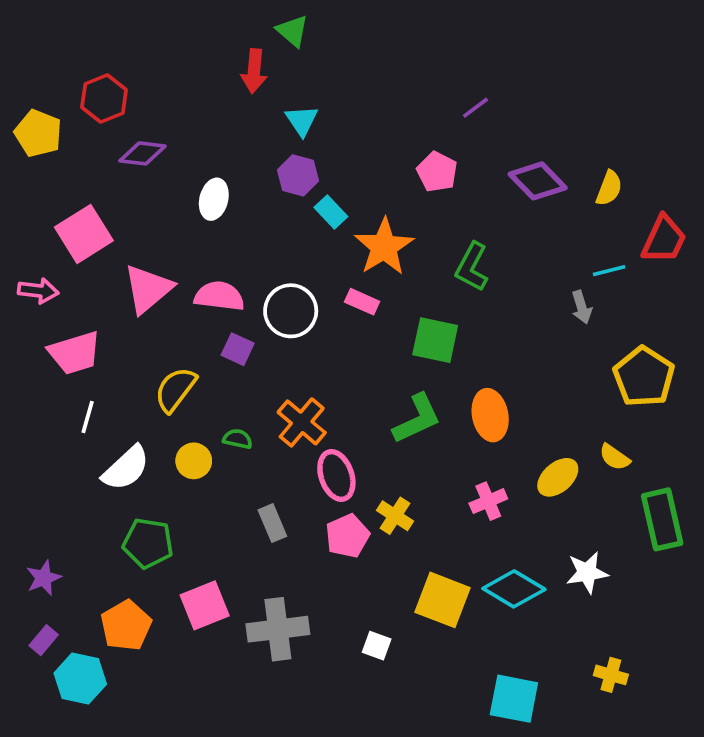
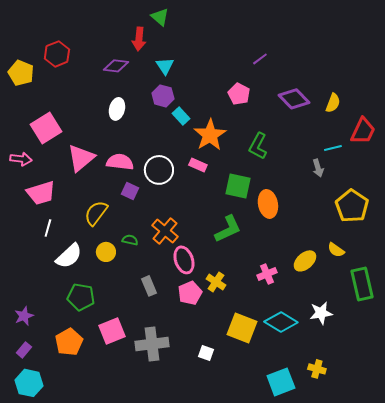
purple diamond: (142, 153) -> (116, 66), moved
orange ellipse: (490, 415) -> (268, 204), moved
yellow cross: (611, 675) -> (317, 369), moved
cyan hexagon: (80, 679) -> (29, 383), moved
cyan square: (514, 699) -> (281, 382), turned -32

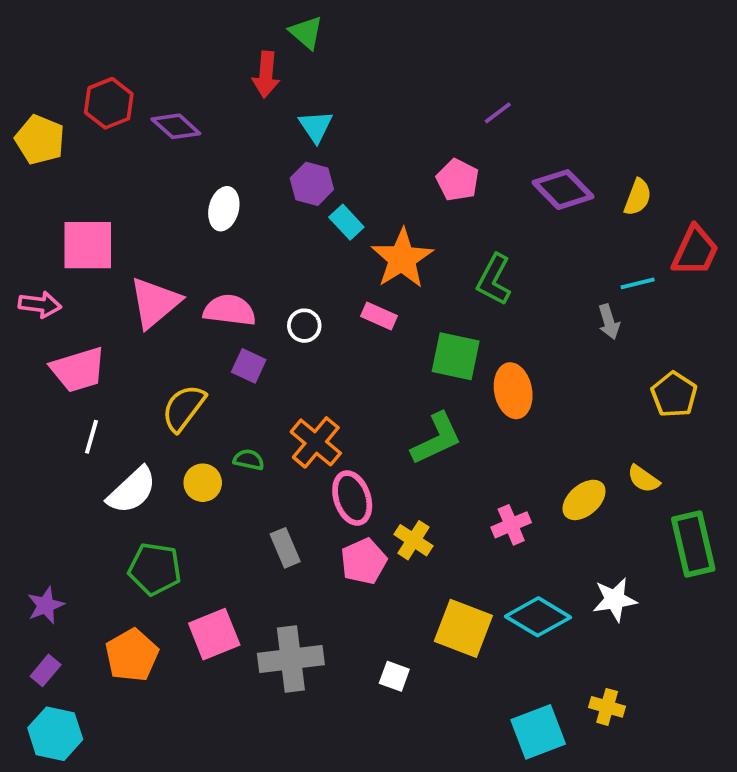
purple diamond: (116, 66) -> (176, 126), moved, turned 35
pink square: (46, 128) -> (88, 245), turned 32
white circle: (159, 170) -> (304, 326), size x0.6
yellow pentagon: (352, 206) -> (674, 395), size x0.7

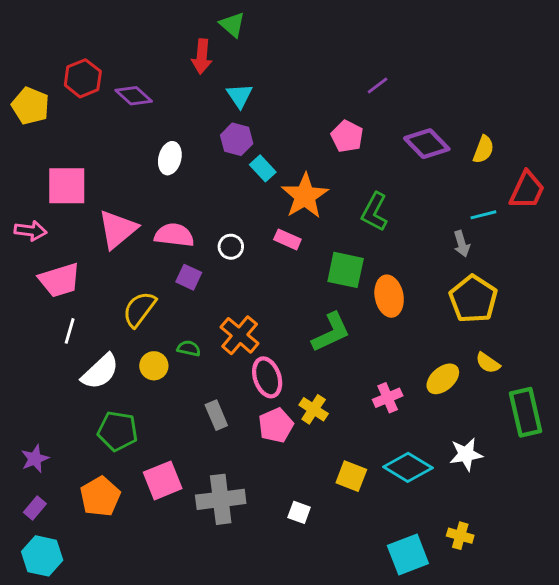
yellow pentagon: (674, 395) -> (473, 299), moved, size x1.4
yellow square: (463, 628) -> (351, 476), size x0.7

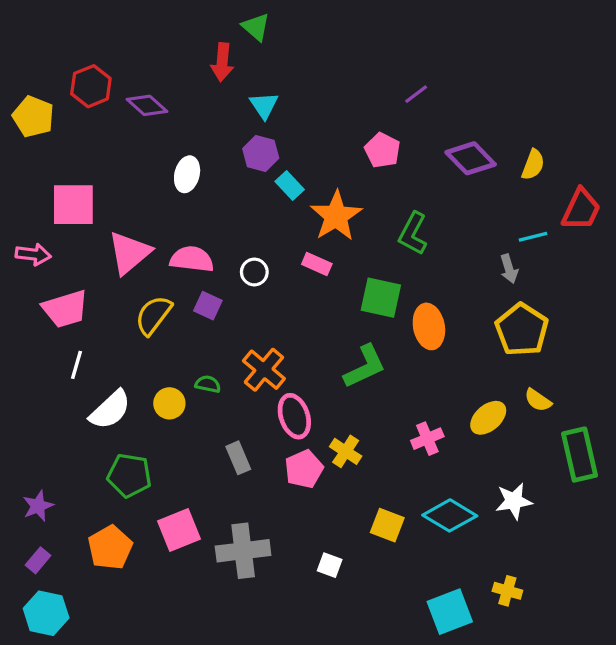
yellow semicircle: (139, 309) -> (153, 315), moved

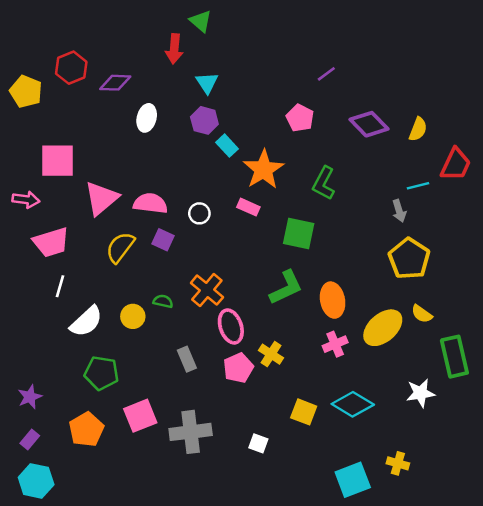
purple diamond: (147, 105) -> (115, 83), turned -40
white ellipse: (187, 174) -> (147, 118), moved
orange ellipse: (429, 326) -> (333, 300), moved
yellow ellipse: (488, 418) -> (383, 328), size x1.4
white star: (514, 501) -> (420, 393), moved

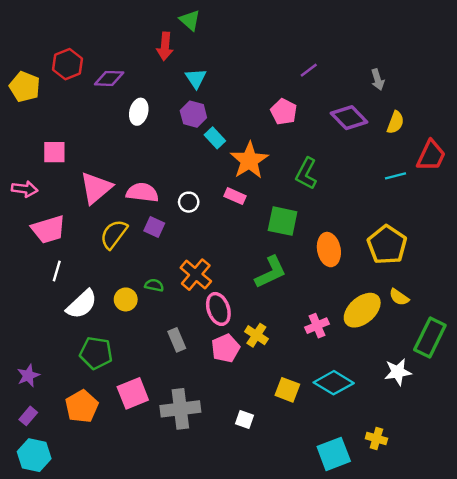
pink square: (57, 161) -> (54, 152), size x0.7
gray arrow: (399, 211) -> (378, 80), moved
orange ellipse: (333, 300) -> (329, 250), moved
green rectangle: (454, 357) -> (430, 338), turned 39

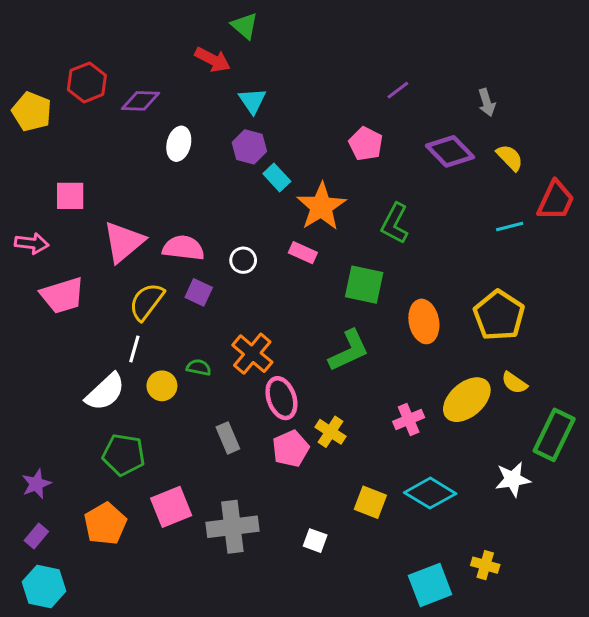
red arrow: (165, 46) -> (213, 60), turned -68
yellow semicircle: (395, 122) -> (510, 158), turned -65
white line: (57, 271) -> (134, 349), moved

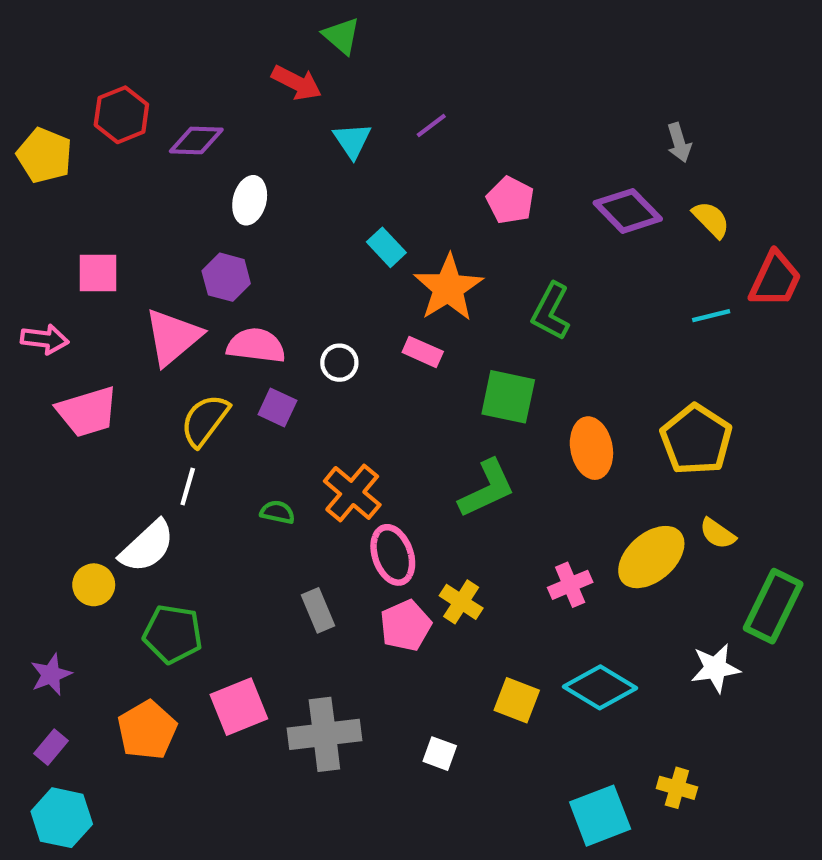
purple line: (398, 90) -> (431, 125), moved
purple hexagon: (249, 147) -> (226, 277), moved
yellow circle: (162, 386) -> (94, 585), moved

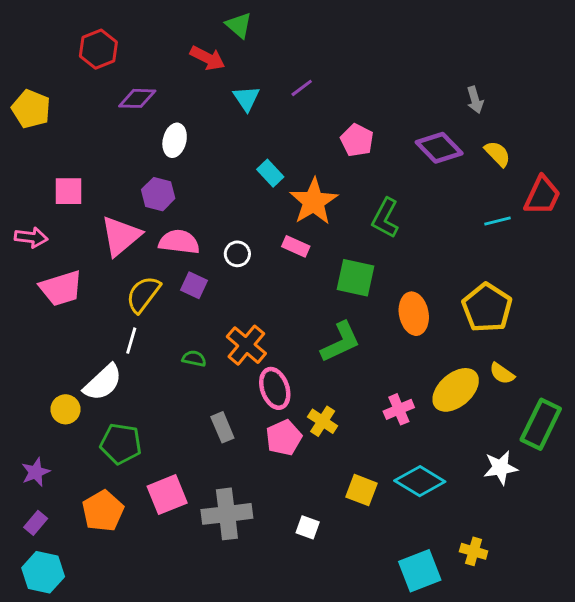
red hexagon: (121, 115) -> (98, 49), moved

